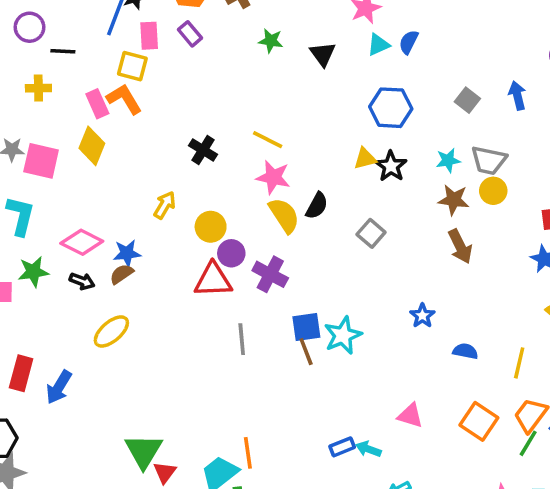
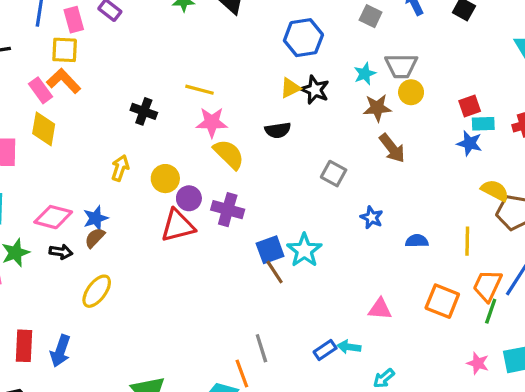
black semicircle: (317, 206) -> (278, 130), moved, turned 65
gray square: (371, 233) -> (334, 174), moved
gray line: (242, 339) -> (261, 348), moved

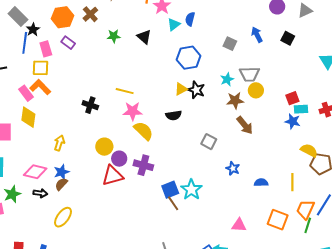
yellow arrow: (120, 168) -> (59, 143), moved

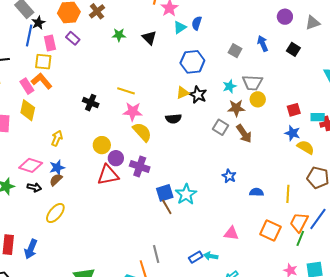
cyan rectangle: (301, 109) -> (318, 117), moved
gray square: (209, 142) -> (220, 127), moved
yellow semicircle: (309, 150) -> (306, 147), moved

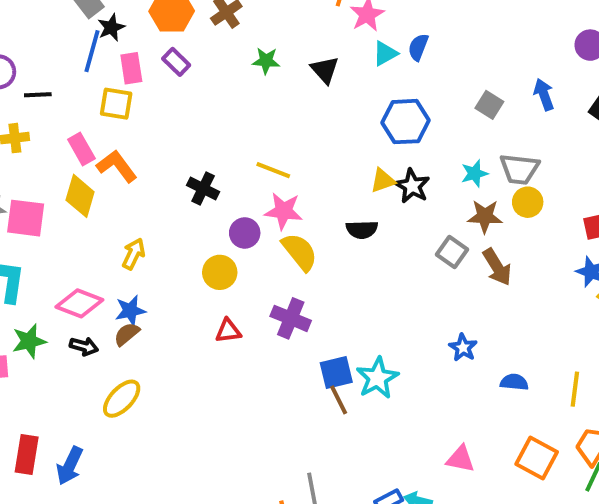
orange L-shape: (42, 81) -> (117, 166), moved
purple circle: (116, 158) -> (245, 233), moved
red triangle: (108, 175) -> (228, 331), size x0.6

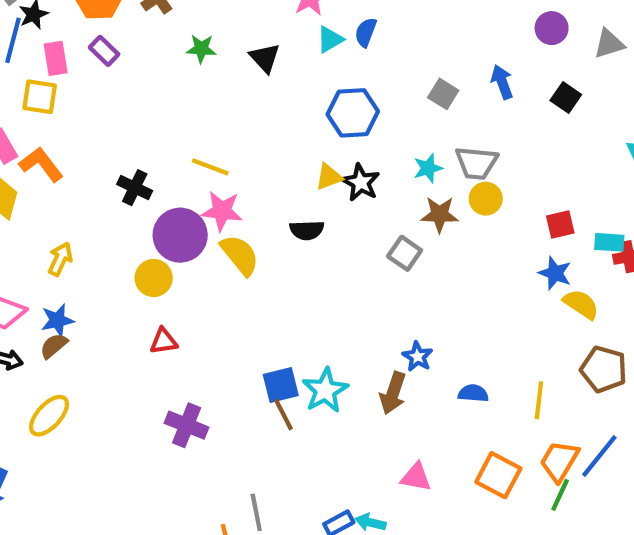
purple circle: (245, 233) -> (180, 235), size x1.6
brown arrow: (497, 267) -> (393, 393), moved, turned 51
purple cross: (291, 318) -> (187, 425), moved

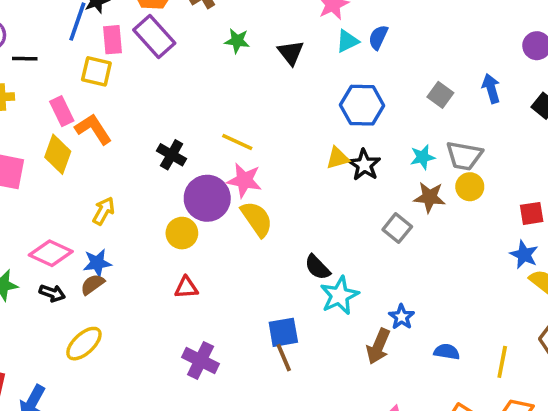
purple rectangle: (104, 51) -> (154, 36), size x1.6
black semicircle: (307, 230) -> (317, 267), moved, turned 44
cyan star: (325, 390) -> (339, 296), moved

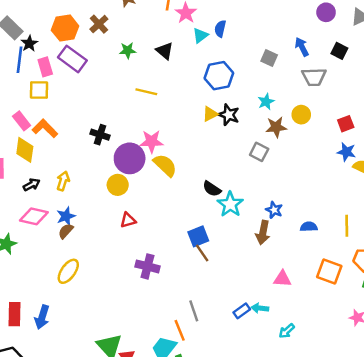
yellow line: (237, 142) -> (146, 92), moved
gray trapezoid: (464, 156) -> (314, 77), moved
black arrow: (52, 293) -> (31, 185), moved, turned -35

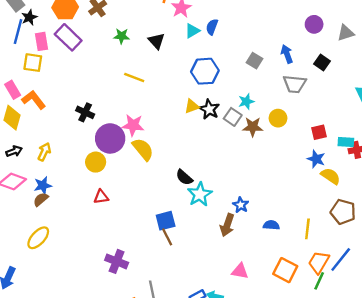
gray square: (259, 152) -> (233, 117), moved
purple cross: (148, 266) -> (117, 261), moved

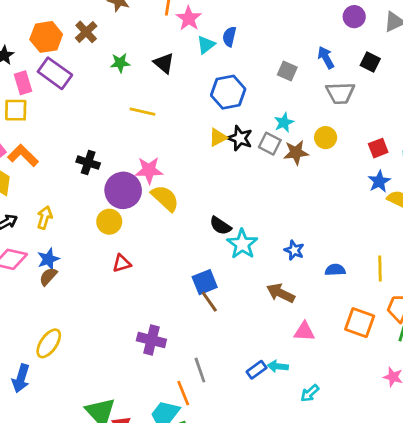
blue star: (316, 159) -> (379, 181), turned 30
brown arrow: (227, 225) -> (281, 293), moved, turned 105
yellow ellipse: (38, 238) -> (49, 343), moved

